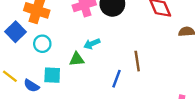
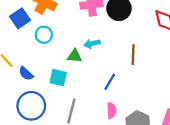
brown line: (137, 61) -> (133, 55), moved
cyan square: (52, 75) -> (58, 78), moved

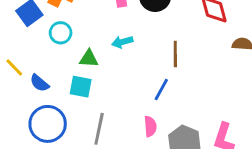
green triangle: (75, 56) -> (89, 59), moved
blue line: (110, 82) -> (161, 89), moved

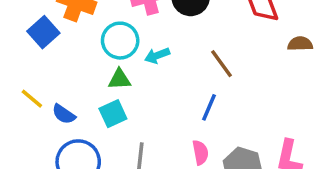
cyan circle: (61, 33) -> (120, 41), moved, size x1.4
brown line: (175, 54) -> (221, 64), turned -30
cyan square: (81, 87) -> (113, 114), turned -30

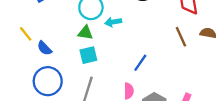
brown line: (221, 64) -> (181, 37), moved
cyan square: (113, 114) -> (88, 55), moved

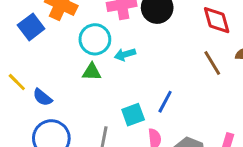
cyan square: (88, 55) -> (133, 115), moved

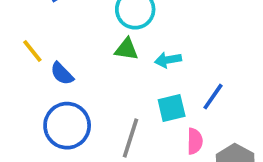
cyan arrow: (125, 54) -> (168, 60), moved

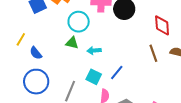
yellow line: (32, 51) -> (21, 39), turned 64
cyan square: (172, 108) -> (94, 77), turned 35

